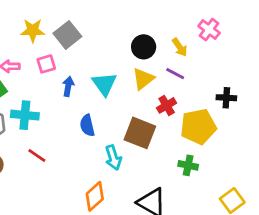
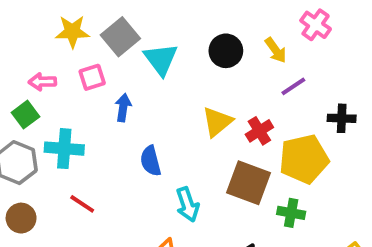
purple line: (175, 74) -> (293, 86), moved, turned -60
yellow triangle: (143, 79) -> (217, 122), moved
cyan triangle: (104, 84) -> (161, 59), moved
brown square: (140, 133) -> (249, 183), moved

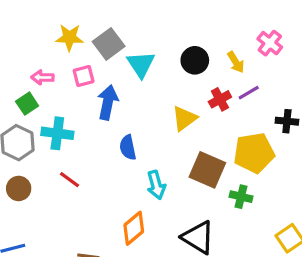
blue arrow: (123, 108) -> (108, 102), size x1.5
red cross: (259, 131) -> (220, 99), moved

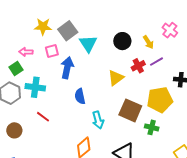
brown circle: (19, 188) -> (14, 130), moved

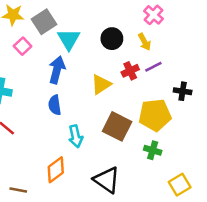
pink cross: (170, 30) -> (153, 15), moved
pink square: (52, 51) -> (23, 46), turned -32
blue arrow: (67, 68) -> (57, 70), moved
green cross: (152, 127) -> (153, 150), moved

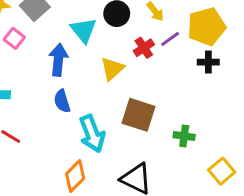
cyan triangle: (69, 39) -> (84, 30), moved
yellow pentagon: (155, 115) -> (206, 27), moved
cyan arrow: (76, 136) -> (92, 134), size x1.4

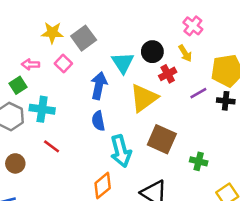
purple line: (170, 39) -> (198, 93), moved
red cross: (144, 48) -> (168, 74), moved
yellow triangle: (112, 69) -> (144, 98), size x1.4

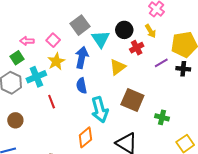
yellow star: (52, 33) -> (56, 61), moved, turned -30
gray square: (84, 38) -> (80, 25), moved
yellow triangle: (144, 98) -> (118, 67), size x0.7
cyan cross: (42, 109) -> (36, 77), turned -30
red line: (52, 146) -> (52, 102), moved, turned 32

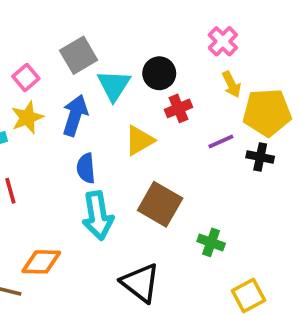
yellow arrow: (150, 31) -> (231, 84), moved
blue semicircle: (82, 86) -> (86, 168), moved
orange diamond: (85, 137) -> (41, 262), moved, turned 35

